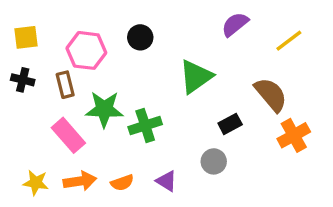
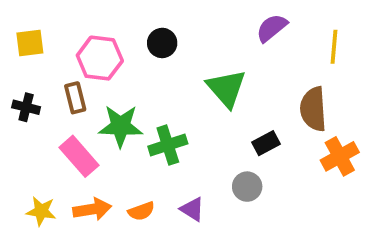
yellow line: (289, 41) -> (334, 47), turned -48
green triangle: (196, 77) -> (226, 88), turned -36
black cross: (23, 80) -> (26, 107), moved
brown semicircle: (271, 95) -> (313, 109), turned -144

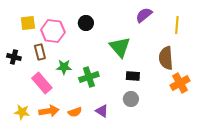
yellow square: (30, 43) -> (28, 23), moved
green star: (121, 126) -> (64, 67), size x0.7
black rectangle: (266, 143) -> (133, 76), moved, turned 32

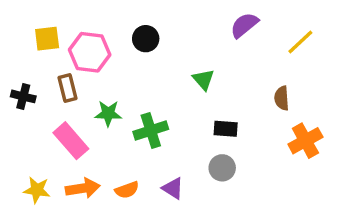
yellow line: (177, 25) -> (300, 42), turned 42
green triangle: (120, 47) -> (203, 79), size x0.6
brown semicircle: (166, 58) -> (282, 98), size x0.6

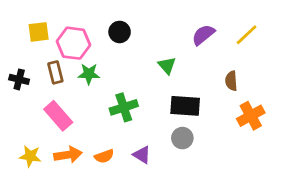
purple semicircle: (244, 25) -> (203, 35), moved
green star: (108, 113) -> (89, 74), moved
black rectangle: (226, 129) -> (185, 106), size x1.5

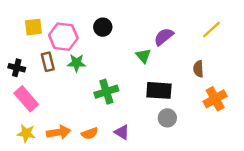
purple semicircle: (203, 35) -> (164, 37), moved
pink rectangle: (58, 116) -> (26, 99), moved
gray circle: (182, 138) -> (167, 118), moved

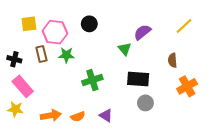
yellow star: (26, 133) -> (15, 109), moved

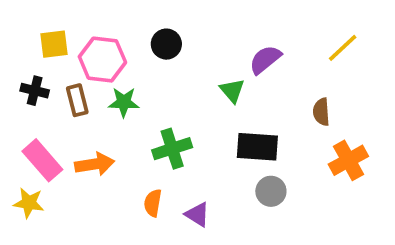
black cross: (14, 59) -> (35, 91), moved
orange arrow: (51, 115) -> (95, 164), moved
orange semicircle: (78, 116) -> (153, 203), moved, turned 120

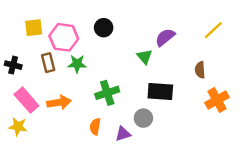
black cross: (35, 91) -> (13, 65), moved
gray circle: (271, 191) -> (143, 118), moved
purple triangle: (197, 215) -> (123, 134), turned -49

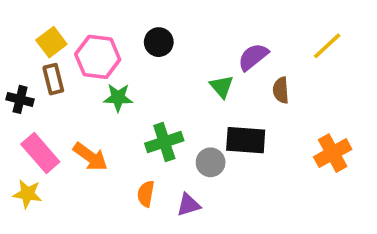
yellow square: (34, 28) -> (51, 42), turned -30
brown rectangle: (48, 63) -> (53, 79), moved
brown semicircle: (200, 70) -> (281, 90), moved
orange arrow: (59, 102) -> (90, 157), turned 45
gray circle: (143, 118) -> (211, 162), moved

